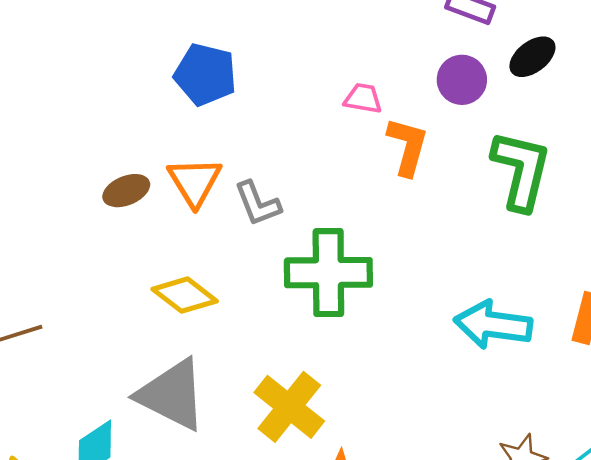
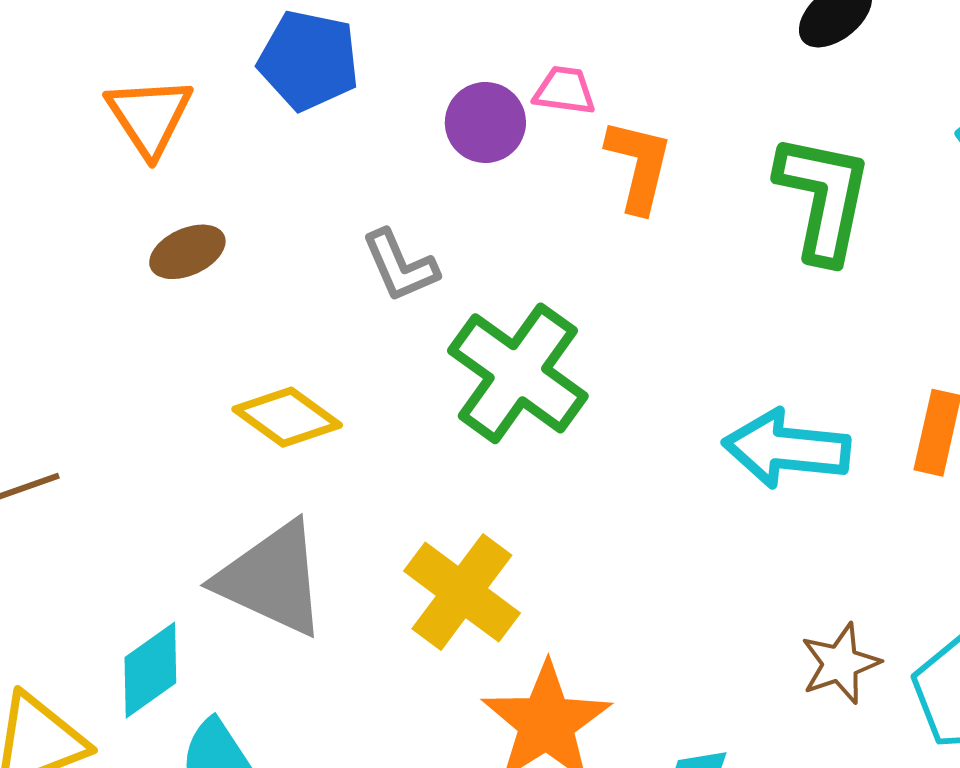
purple circle: (462, 80) -> (485, 122), moved
orange triangle: (195, 182) -> (149, 116), moved
green cross: (328, 273) -> (518, 373), turned 38

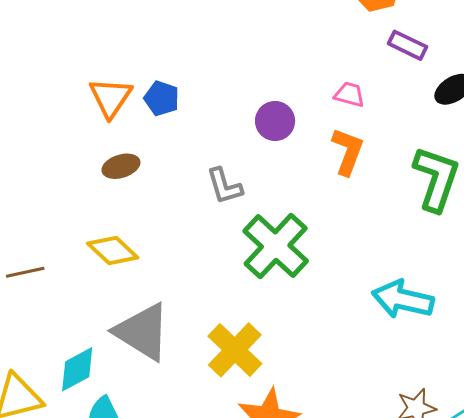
blue pentagon: (309, 60) -> (162, 98), moved, size x0.7
pink trapezoid: (565, 91) -> (349, 94), moved
yellow diamond: (287, 417) -> (113, 250), moved

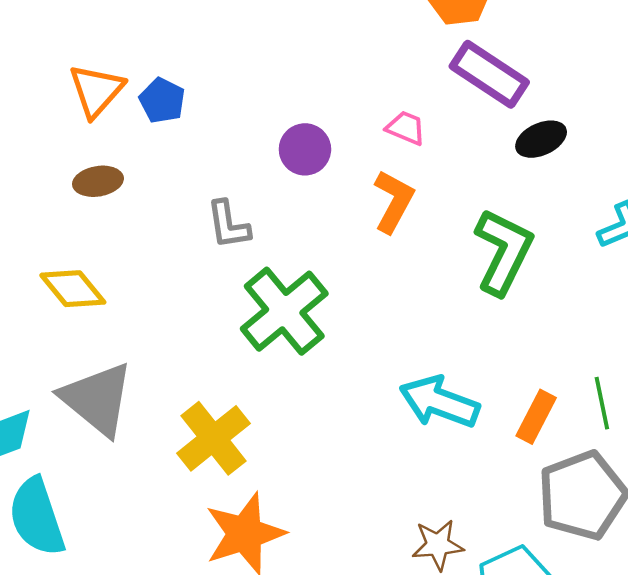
purple rectangle: (407, 45) -> (489, 74), size x1.5

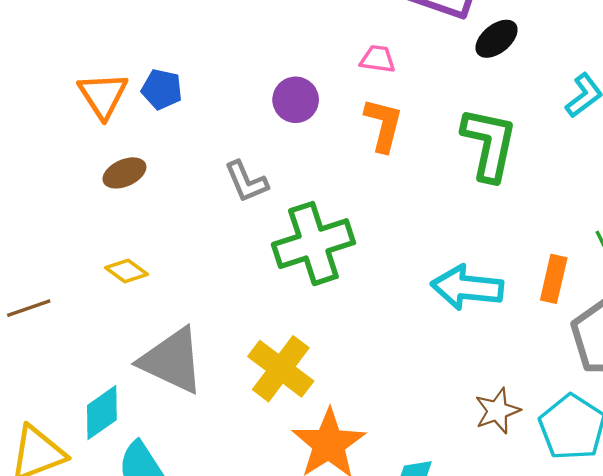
yellow diamond: (73, 289) -> (127, 271), size x0.7
green cross: (284, 311) -> (313, 244), turned 36

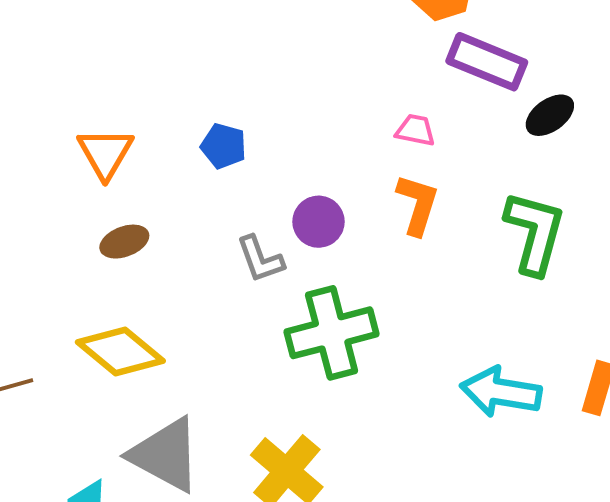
blue pentagon: (162, 89) -> (224, 146), moved
purple circle: (296, 100) -> (319, 222), moved
yellow diamond: (127, 271) -> (120, 352), size x1.8

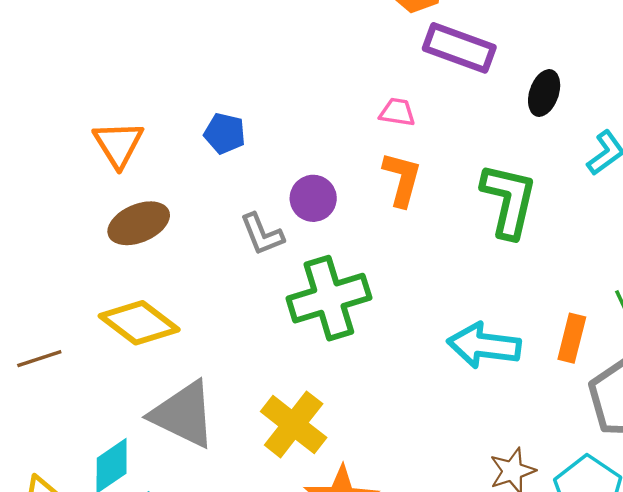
black ellipse: (550, 115) -> (544, 93), moved, turned -33
brown ellipse: (124, 242) -> (139, 223), size x1.4

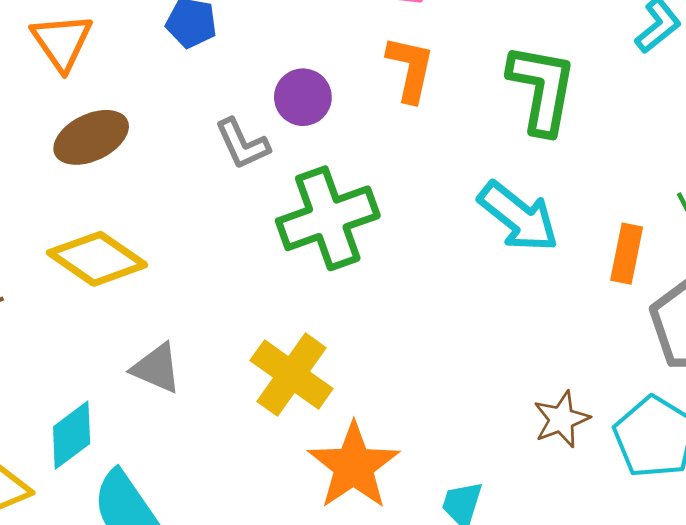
cyan arrow: (484, 345) -> (518, 217), moved, turned -146
gray triangle: (183, 414) -> (156, 368), size x0.6

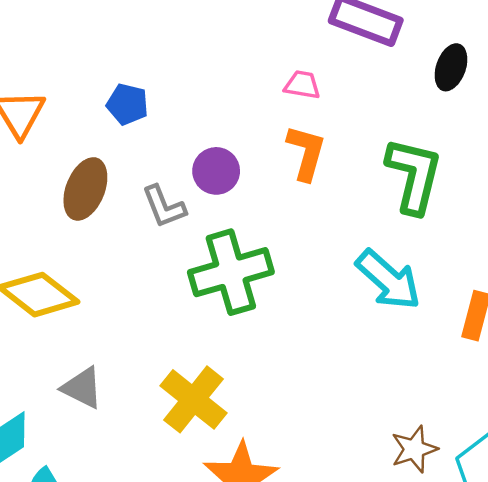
brown ellipse: (91, 137) -> (85, 189), moved, turned -46

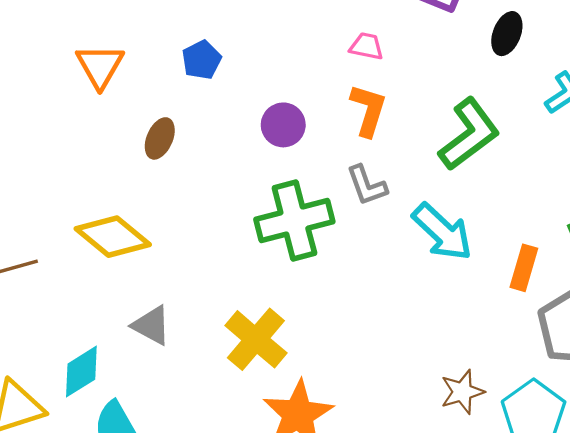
blue pentagon: (127, 104) -> (202, 60), turned 30
green L-shape: (414, 175) -> (469, 134), turned 38
brown ellipse: (85, 189) -> (160, 138), size x0.7
gray L-shape: (164, 207) -> (367, 185), moved

